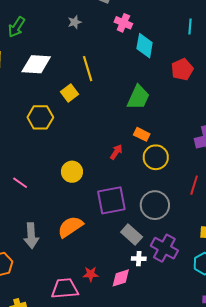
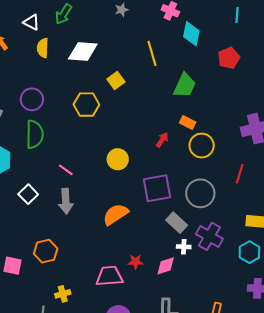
yellow line: (88, 69) -> (152, 53), moved
gray arrow: (31, 236) -> (66, 201), moved

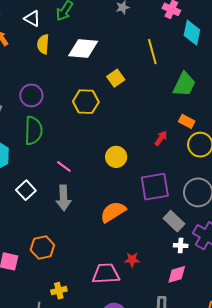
pink diamond: (166, 266) -> (177, 274), moved

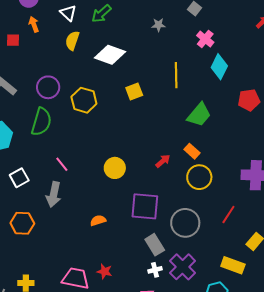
yellow hexagon: (86, 102) -> (84, 100), moved
orange semicircle: (113, 212) -> (98, 220), size x0.6
white cross: (181, 246) -> (155, 270), turned -32
orange hexagon: (42, 247) -> (22, 223), moved

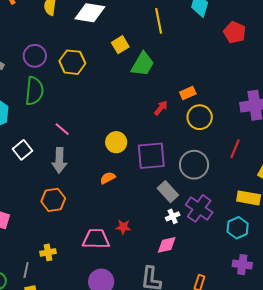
red pentagon: (249, 100) -> (235, 32), turned -30
green trapezoid: (199, 115) -> (143, 64), moved
orange rectangle: (192, 151) -> (188, 93), turned -56
yellow circle: (115, 168) -> (116, 142), moved
orange hexagon: (22, 223) -> (53, 200), moved

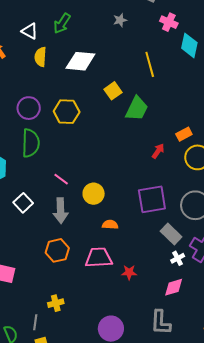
yellow circle: (116, 142) -> (94, 194), moved
orange semicircle: (108, 178) -> (110, 225), turned 35
pink trapezoid: (96, 239) -> (99, 258), moved

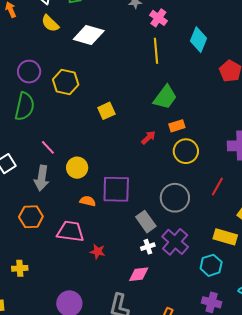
pink cross: (169, 22) -> (158, 18), moved
yellow semicircle: (40, 57) -> (50, 23), turned -60
yellow square: (113, 91) -> (106, 111), moved
green trapezoid: (137, 109) -> (165, 97), moved
purple square: (152, 199) -> (116, 189), moved

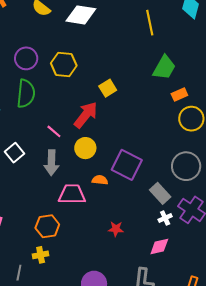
red arrow: (148, 138) -> (86, 115), moved, size x1.8
purple square: (116, 189) -> (127, 165), turned 32
orange hexagon: (31, 217) -> (47, 226), moved
pink trapezoid: (70, 231) -> (72, 194), moved

